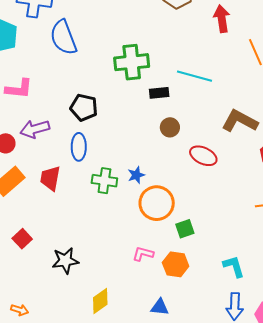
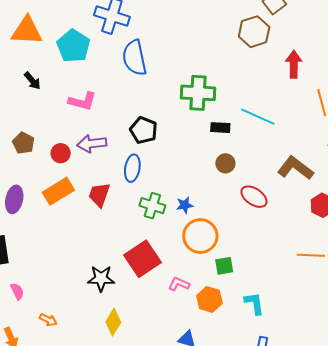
red square: (22, 239) -> (142, 259), moved, size x1.8
cyan L-shape: (234, 266) -> (254, 303), moved
yellow diamond: (100, 301) -> (113, 322), moved, turned -32

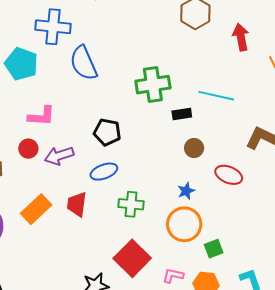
red circle: (61, 153) -> (28, 149), moved
blue ellipse: (132, 168) -> (104, 172), turned 72
blue star: (185, 205) -> (186, 191), moved

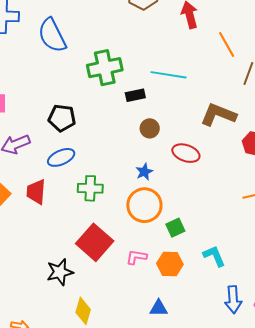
blue semicircle: (84, 63) -> (52, 35), moved

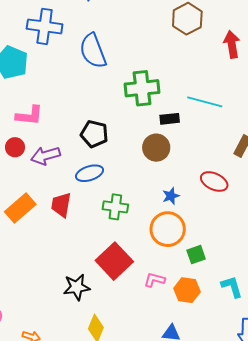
brown circle: (150, 128) -> (156, 148), moved, size x1.4

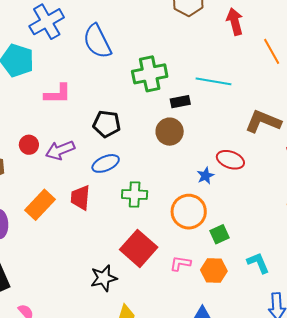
blue cross: (45, 26) -> (47, 22), turned -32
pink L-shape: (29, 115) -> (58, 94), moved
blue star: (171, 196) -> (206, 176), moved

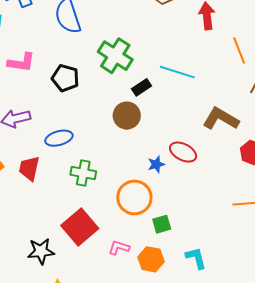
green cross: (150, 74) -> (115, 56), turned 36
black rectangle: (180, 102) -> (141, 87), turned -30
black pentagon: (107, 124) -> (65, 78), moved

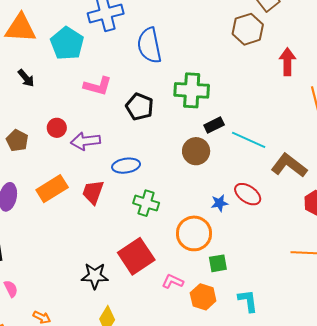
green cross: (115, 56) -> (192, 90), turned -36
cyan line: (177, 72) -> (249, 140), moved

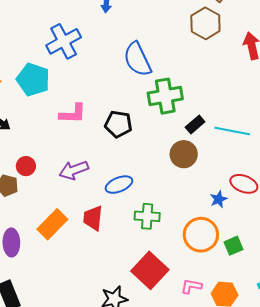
blue semicircle: (149, 45) -> (137, 59), moved
red circle: (57, 128) -> (26, 166), moved
green square: (218, 263) -> (234, 246), moved

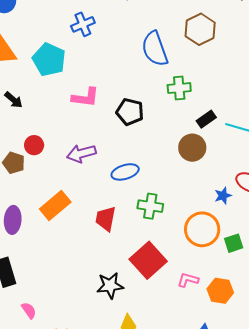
brown hexagon: (205, 23) -> (200, 29), moved
blue cross: (64, 41) -> (83, 24), size x0.7
green cross: (165, 96) -> (179, 88), size x0.7
red trapezoid: (93, 218) -> (106, 219), moved

